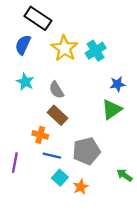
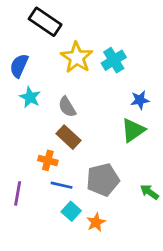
blue semicircle: (23, 45) -> (19, 66), moved
green arrow: (124, 175) -> (149, 192), moved

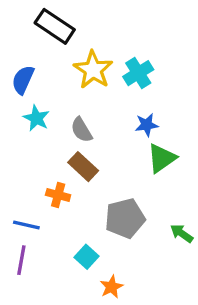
blue star: (140, 100) -> (147, 125), moved
blue line: (62, 185) -> (26, 225), moved
purple line: (18, 193) -> (21, 260), moved
orange star: (96, 222) -> (112, 287), moved

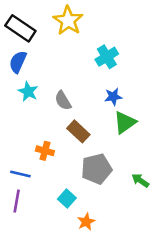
black rectangle: (55, 26) -> (20, 28), moved
yellow star: (93, 70) -> (68, 21), moved
brown rectangle: (83, 167) -> (78, 131), moved

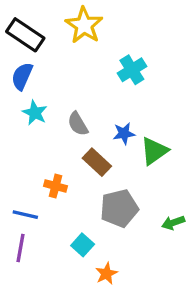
blue star: (113, 97) -> (124, 133), moved
green arrow: (140, 180) -> (173, 223), turned -54

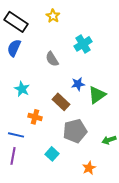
yellow star: (84, 25) -> (53, 16), size x0.6
cyan star: (35, 113) -> (22, 89), moved
gray semicircle: (78, 124) -> (52, 59), moved
orange star: (106, 274) -> (89, 168), moved

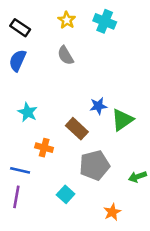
black rectangle: (16, 22) -> (20, 28), size x0.7
cyan cross: (83, 44) -> (105, 21), moved, turned -36
gray semicircle: (52, 59) -> (66, 55), moved

